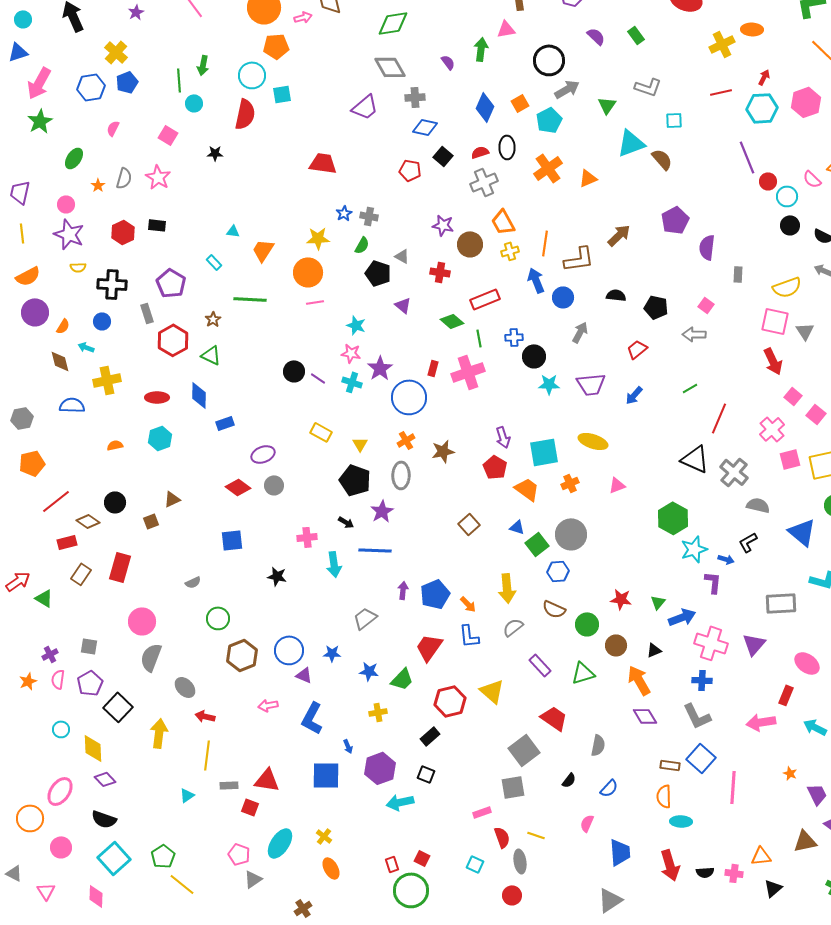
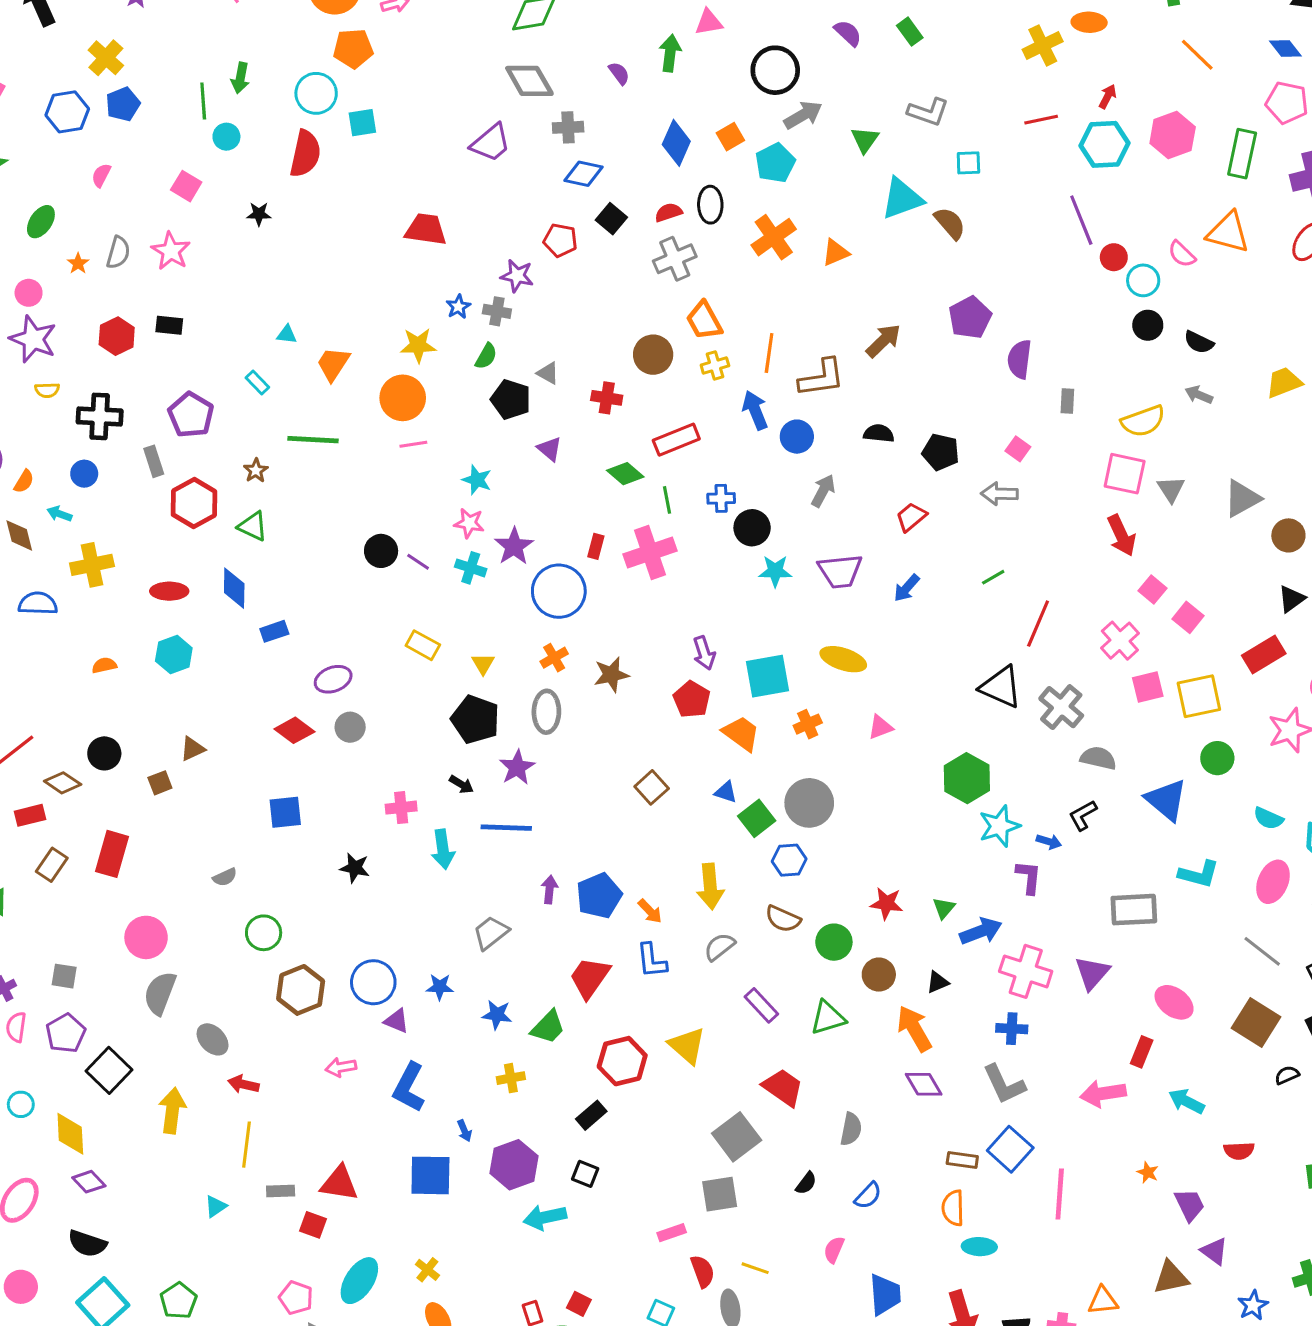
purple star: (443, 225) -> (517, 276), moved

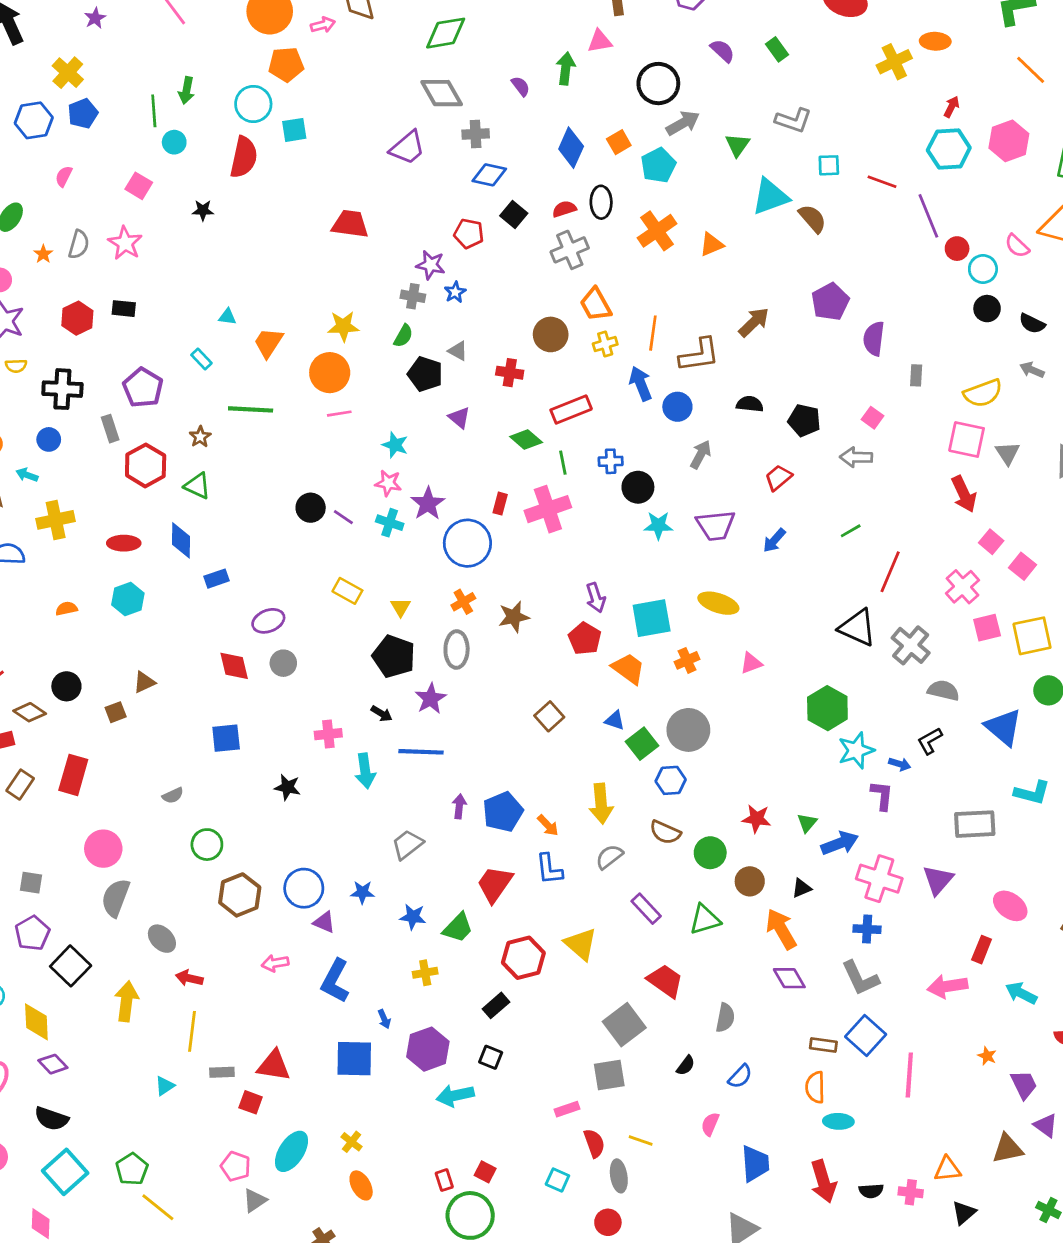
red line: (1041, 120) -> (882, 182), moved, turned 32
blue star: (458, 307) -> (455, 292), moved
red diamond: (294, 730) -> (234, 666), turned 40

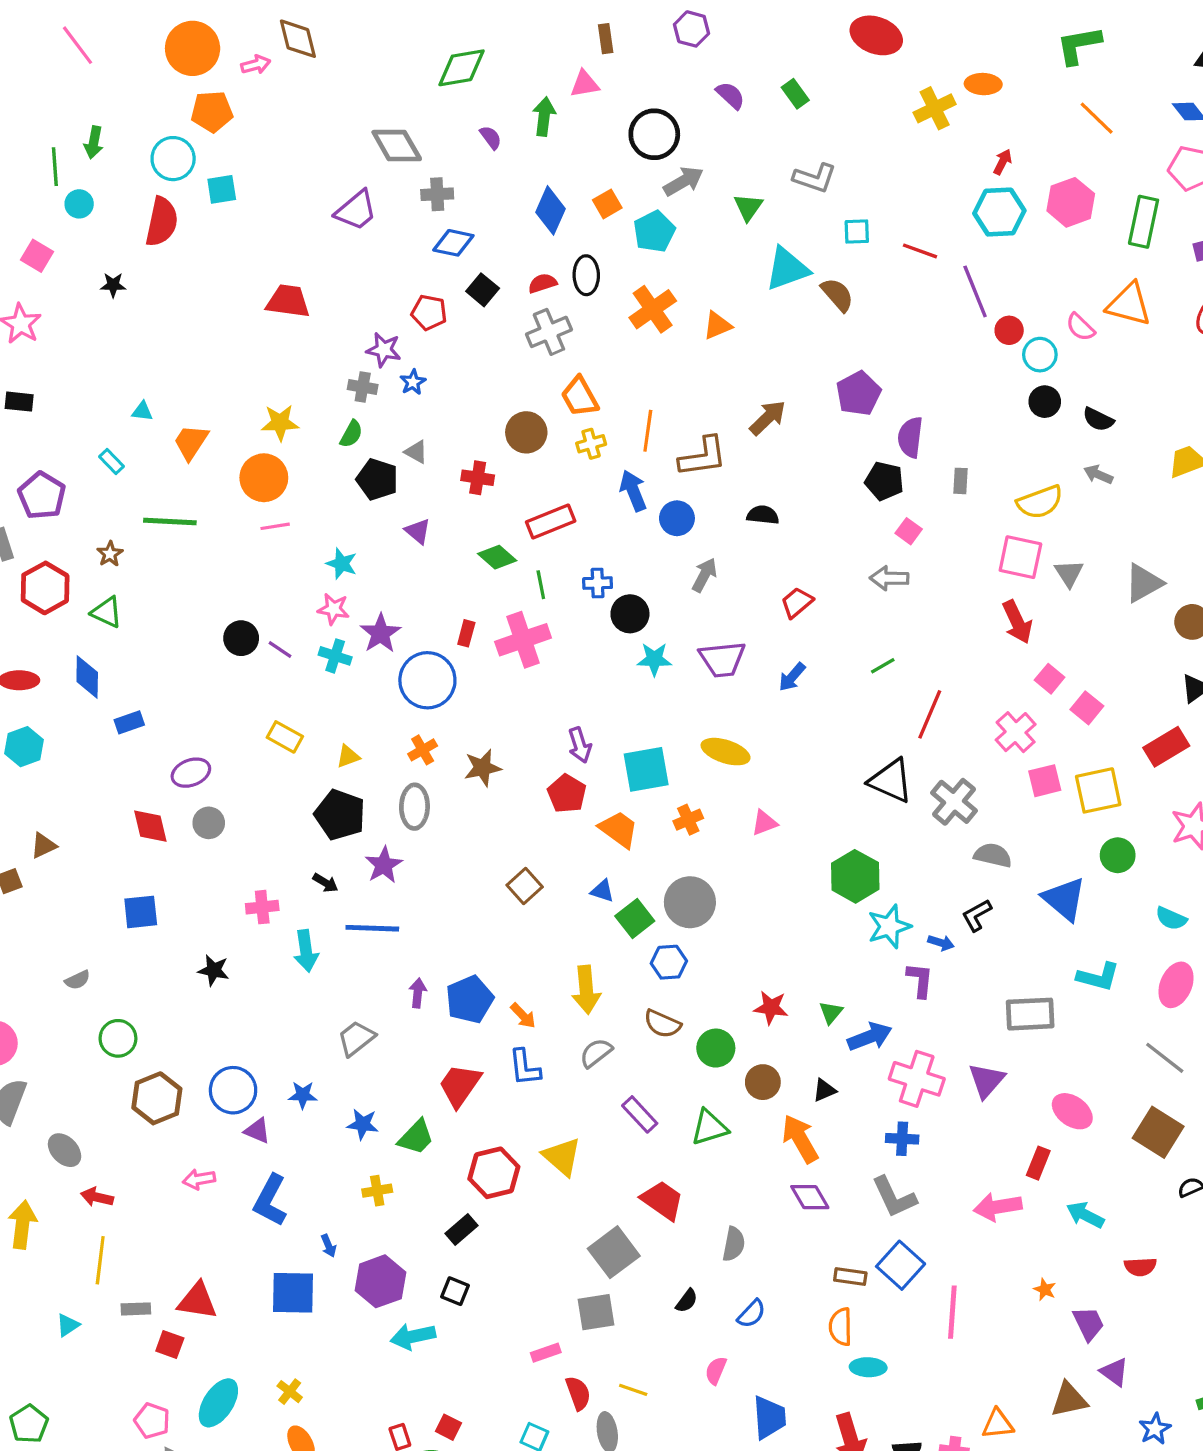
green diamond: (446, 33) -> (461, 68), moved
black pentagon: (804, 420) -> (884, 481), moved
yellow triangle: (401, 607) -> (348, 756), turned 40

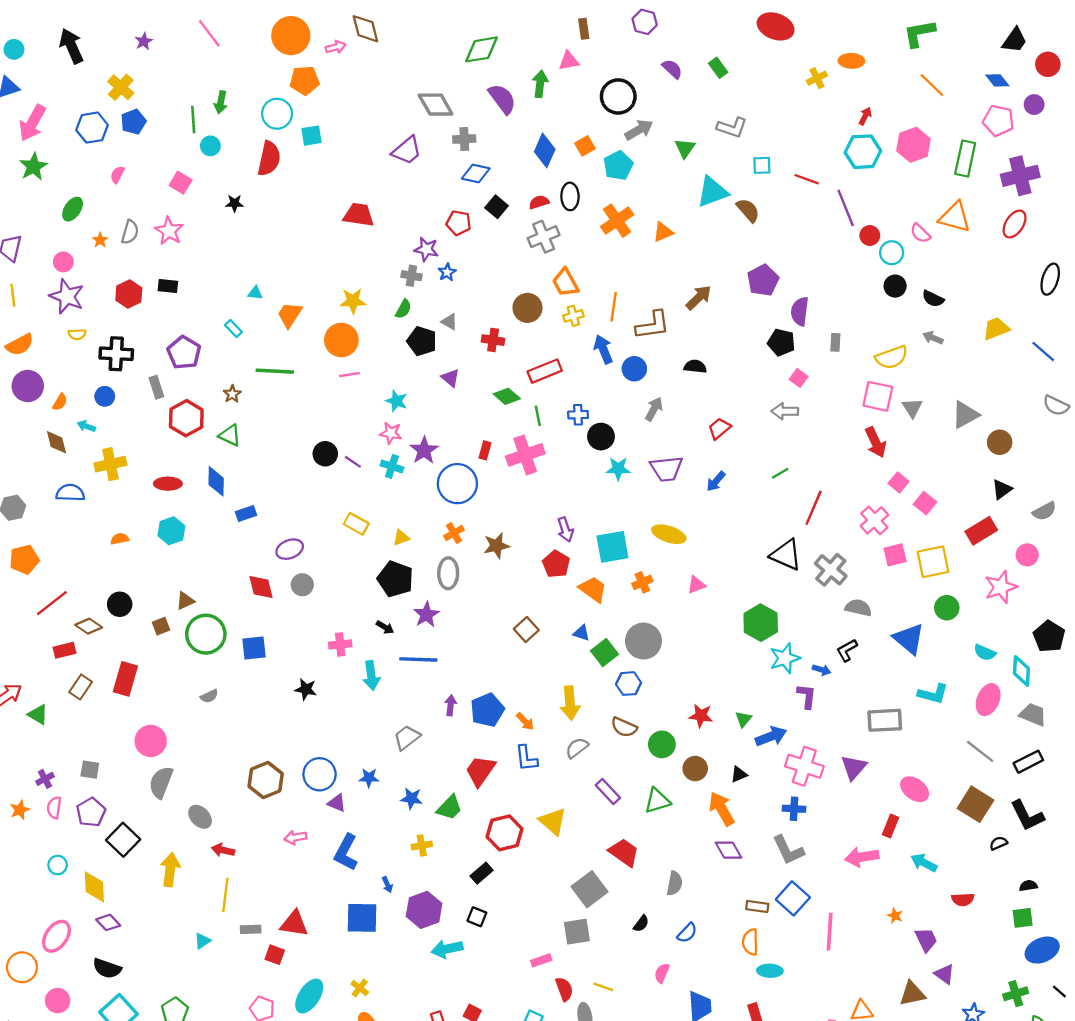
yellow cross: (935, 108) -> (817, 78), size x0.7
purple semicircle: (491, 137) -> (502, 99), size x1.8
green circle: (118, 1038) -> (206, 634), moved, size x1.5

